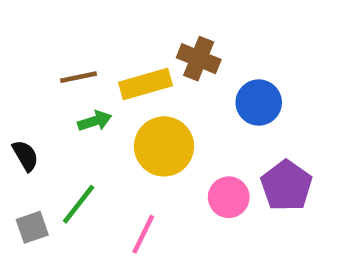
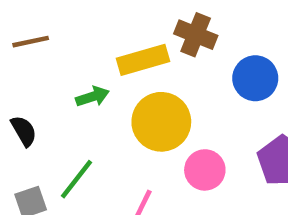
brown line: (79, 77) -> (31, 42), moved
pink circle: (229, 197) -> (205, 170), moved

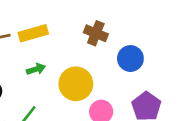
yellow rectangle: (143, 60) -> (33, 33), moved

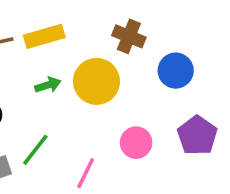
yellow circle: (76, 84) -> (96, 81), moved

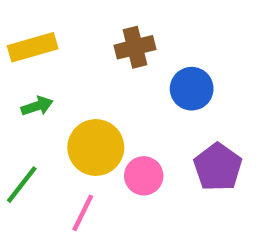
brown cross: (129, 36) -> (135, 47), turned -36
yellow circle: (96, 81) -> (96, 147), moved

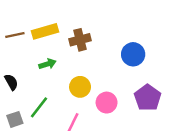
brown cross: (135, 47) -> (80, 40), moved
yellow circle: (96, 147) -> (80, 87), size x0.7

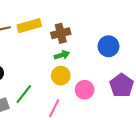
green arrow: (47, 64) -> (62, 55), moved

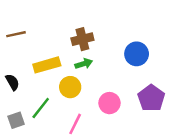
yellow rectangle: (29, 26) -> (47, 65), moved
yellow circle: (61, 76) -> (70, 87), moved

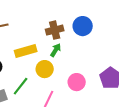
blue circle: (137, 54) -> (83, 26), moved
green arrow: (84, 64) -> (56, 50), turned -40

